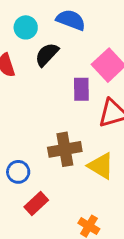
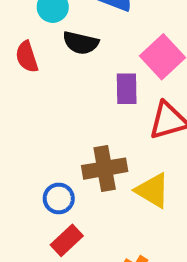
black semicircle: (47, 55) -> (81, 43), turned -120
blue circle: (18, 172) -> (59, 198), moved

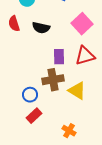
black semicircle: (81, 43) -> (41, 28), moved
purple rectangle: (127, 89) -> (59, 57), moved

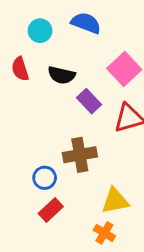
purple rectangle: (59, 57) -> (89, 101), moved, turned -42
yellow triangle: (77, 91) -> (115, 201), moved, turned -42

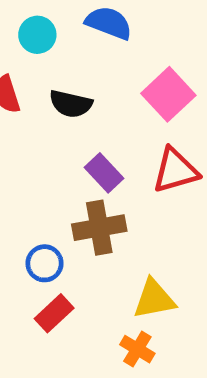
purple rectangle: (89, 101) -> (104, 173), moved

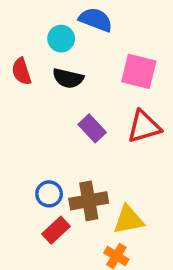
cyan circle: (37, 35) -> (61, 39), moved
pink square: (168, 94) -> (139, 71), turned -33
brown cross: (99, 228) -> (89, 201), moved

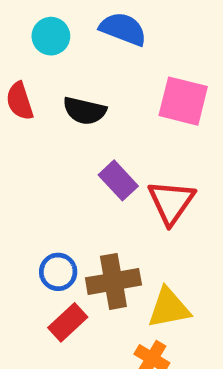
cyan circle: (61, 39) -> (51, 36), moved
red triangle: (144, 127) -> (171, 202), moved, turned -39

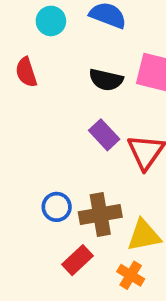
black semicircle: (85, 111) -> (106, 80), moved
red rectangle: (68, 322) -> (77, 260), moved

